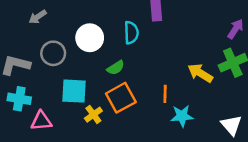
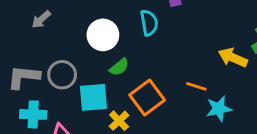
gray circle: (53, 53) -> (62, 75), moved
green semicircle: (116, 68) -> (119, 67), moved
orange line: (165, 94) -> (196, 86), turned -66

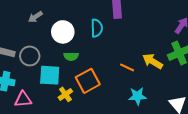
gray arrow: (41, 19) -> (35, 17), moved
green semicircle: (119, 67) -> (71, 56), turned 32
orange line: (196, 86) -> (127, 67), moved

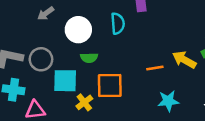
orange line: (127, 67) -> (155, 68), turned -32
orange square: (88, 81) -> (110, 86), turned 30

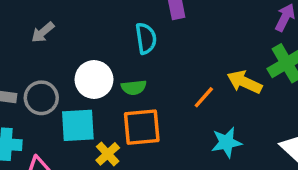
white circle: (78, 30) -> (94, 80), moved
green semicircle: (89, 58) -> (134, 87), moved
orange line: (155, 68) -> (204, 97), turned -35

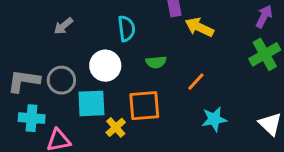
cyan semicircle: (146, 38) -> (126, 28), moved
yellow arrow: (244, 82) -> (199, 27), moved
green semicircle: (134, 87) -> (156, 62), moved

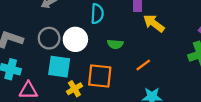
gray circle: (61, 80) -> (49, 38), moved

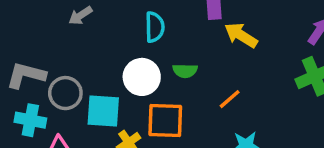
gray circle: (49, 38) -> (65, 93), moved
white circle: (75, 39) -> (142, 77), moved

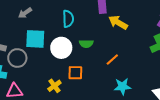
cyan square: (103, 111) -> (35, 39), moved
orange square: (165, 121) -> (75, 73), size x0.7

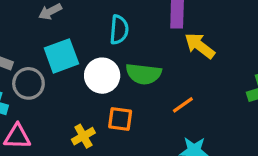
cyan square: (35, 39) -> (61, 56), turned -30
green semicircle: (86, 44) -> (144, 74), size x1.5

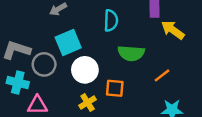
white circle: (102, 76) -> (85, 70), moved

